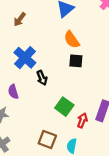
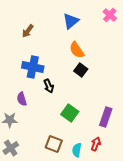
blue cross: (25, 58) -> (33, 67), turned -30
black square: (76, 61) -> (81, 70), turned 32
red arrow: (82, 120) -> (96, 144), moved

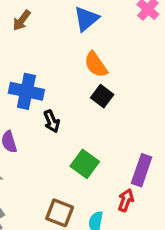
brown arrow: (28, 31) -> (22, 20), moved
red arrow: (96, 144) -> (126, 200), moved

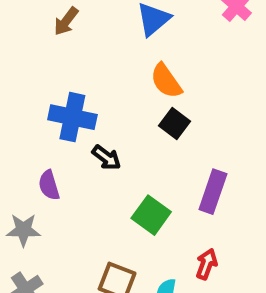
black arrow: (52, 121) -> (106, 158), turned -30
purple rectangle: (142, 170) -> (213, 192), moved

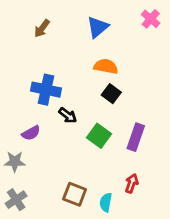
orange semicircle: (166, 81) -> (106, 66), turned 135
purple semicircle: (49, 185) -> (31, 133), turned -102
green square: (151, 215) -> (99, 136), moved

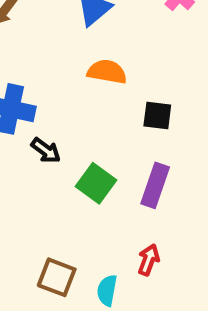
black square: (111, 94) -> (157, 115), moved, turned -30

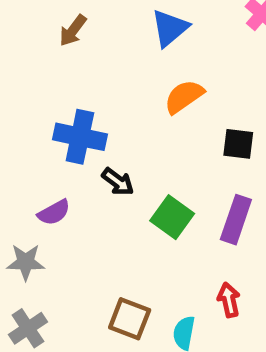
orange semicircle: (107, 72) -> (184, 97), turned -45
red arrow: (149, 260) -> (229, 300), turned -32

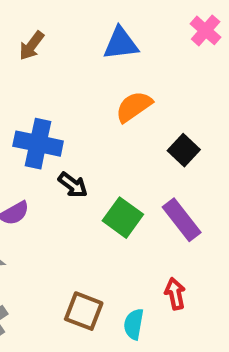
blue triangle: (170, 28) -> (121, 44), turned 33
black square: (238, 144) -> (184, 150), turned 36
purple rectangle: (236, 220) -> (182, 220), turned -57

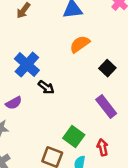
blue cross: (38, 144) -> (27, 65), turned 30
green square: (123, 218) -> (74, 137), moved

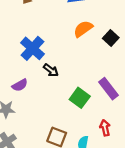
black square: (107, 68) -> (111, 38), moved
green square: (74, 137) -> (80, 98), moved

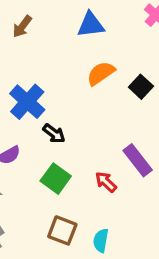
green square: (80, 98) -> (56, 179), moved
red arrow: (105, 128) -> (106, 182), moved, turned -35

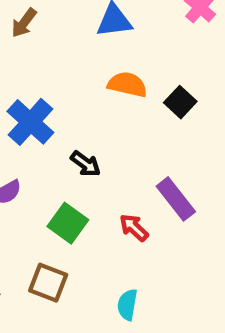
orange semicircle: (101, 73) -> (127, 84), turned 48
black arrow: (54, 133) -> (86, 164), moved
brown square: (62, 230) -> (48, 283), moved

